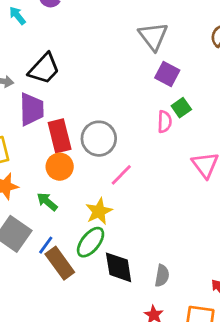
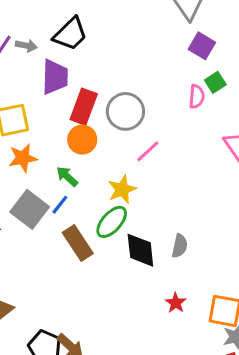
red rectangle: (60, 136) -> (84, 107), turned 32
blue line: (46, 245) -> (60, 205), moved
gray semicircle: (162, 276) -> (180, 246), moved

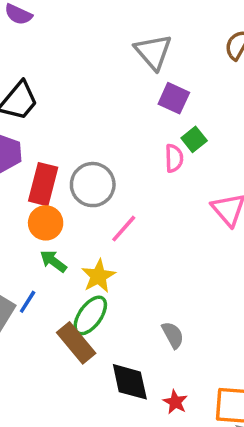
green arrow: (67, 176) -> (53, 261), moved
brown rectangle: (78, 243) -> (76, 343), moved
gray semicircle: (180, 246) -> (173, 335), turned -35
black diamond: (140, 250) -> (130, 382), moved

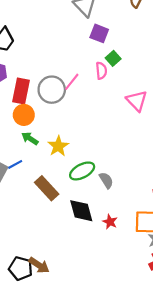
pink line: (124, 229) -> (72, 82), moved
blue line: (28, 302) -> (15, 164), turned 32
green ellipse: (90, 315) -> (82, 171), moved, turned 30

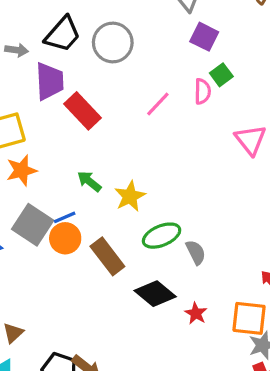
gray circle: (52, 90) -> (113, 42), moved
red rectangle: (21, 91) -> (83, 111), turned -60
orange circle: (24, 115) -> (65, 238), moved
black diamond: (81, 211) -> (155, 294), turned -40

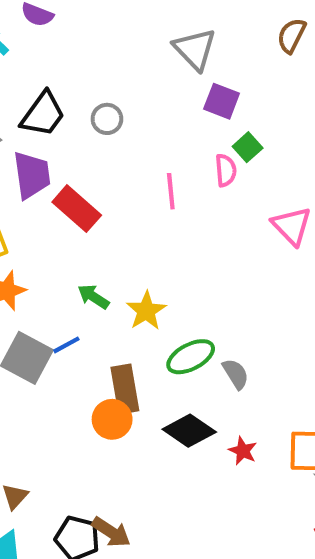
gray circle: (113, 42) -> (107, 119), size x0.6
pink line: (158, 104) -> (171, 191), turned -44
orange circle: (65, 238) -> (112, 419), moved
brown rectangle: (107, 256) -> (125, 389), turned 33

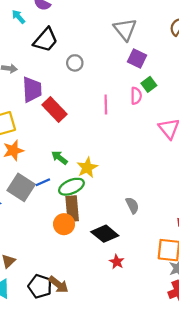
black trapezoid: (43, 114) -> (46, 40), moved
green ellipse: (191, 357) -> (71, 187), moved
red star: (243, 451) -> (117, 262), moved

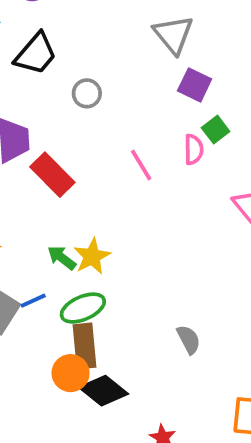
pink line: (106, 105) -> (141, 165), turned -30
yellow star: (87, 168) -> (92, 256), moved
black diamond: (105, 234) -> (104, 391), moved

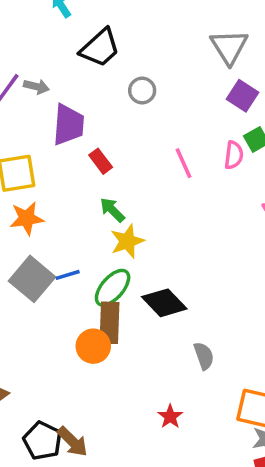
red rectangle: (52, 175) -> (101, 161), size x0.6
green arrow: (62, 258) -> (112, 210), moved
green ellipse: (83, 308) -> (113, 288), turned -33
gray semicircle: (189, 339) -> (204, 356), moved
black diamond: (104, 391) -> (164, 303), moved

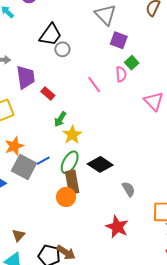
black trapezoid: (100, 48) -> (51, 35), moved
green arrow: (112, 210) -> (60, 119), turned -91
orange star: (27, 218) -> (14, 146), moved
red star: (170, 417) -> (117, 227), size x1.6

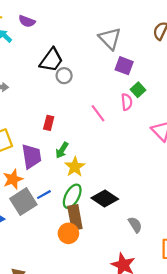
purple trapezoid: (26, 77) -> (31, 156), moved
red rectangle: (48, 93) -> (49, 123), turned 64
gray square: (24, 167) -> (23, 202), turned 30

